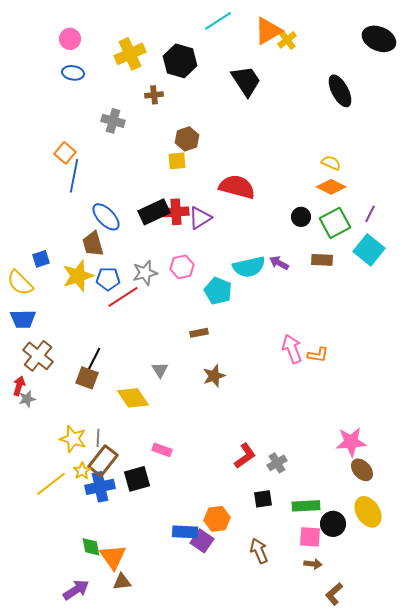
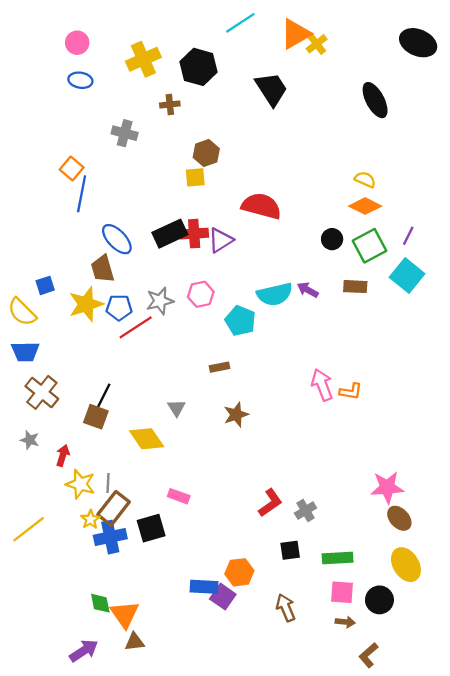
red arrow: (19, 386) -> (63, 455), moved
gray star: (27, 399) -> (30, 440), turned 30
yellow line: (51, 484) -> (29, 529), moved
black circle: (333, 524) -> (379, 600), moved

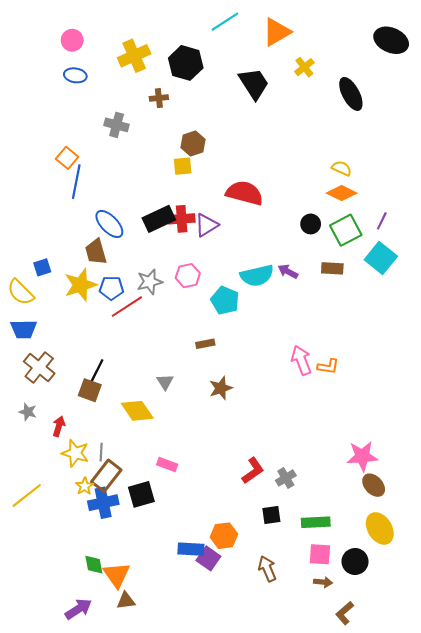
yellow cross: (317, 44) -> (304, 67), moved

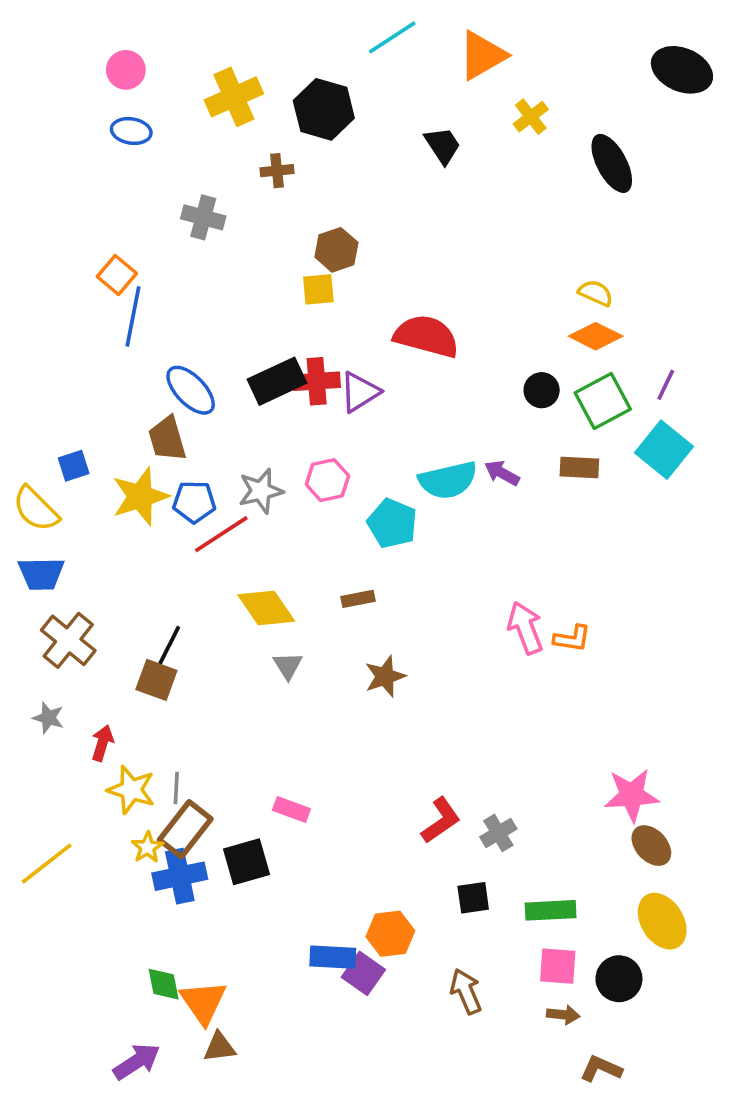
black trapezoid: (254, 84) -> (443, 145), size x0.7
yellow diamond: (137, 411) -> (266, 608), moved
brown L-shape: (345, 613) -> (601, 1069), turned 65

